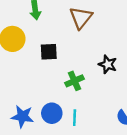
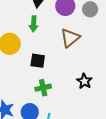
green cross: (74, 81) -> (43, 88), moved

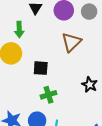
green arrow: (34, 24) -> (19, 29), moved

